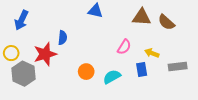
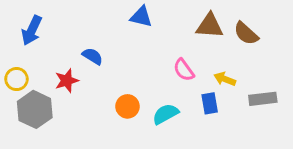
blue semicircle: (63, 38) -> (93, 56), turned -64
pink semicircle: (124, 47) -> (184, 70), turned 112
red star: (45, 54) -> (67, 81), size x0.7

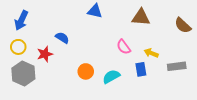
brown semicircle: (246, 33) -> (183, 25), moved
yellow circle: (17, 79) -> (18, 47), moved

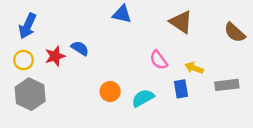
brown triangle: (141, 17) -> (181, 22), turned 30
red star: (45, 54) -> (55, 56), moved

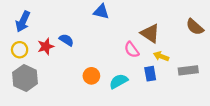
brown triangle: (181, 22) -> (150, 33), moved

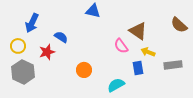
blue arrow: (23, 21) -> (32, 23), moved
red star: (46, 46) -> (47, 52), moved
cyan semicircle: (119, 81) -> (116, 85), moved

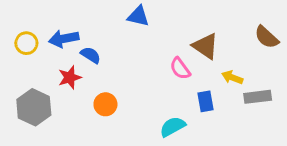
blue arrow: (32, 23) -> (64, 39), moved, turned 54
yellow circle: (18, 46) -> (26, 43), moved
yellow arrow: (148, 52) -> (232, 77), moved
orange circle: (84, 70) -> (105, 104), moved

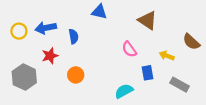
brown semicircle: (267, 37) -> (191, 42), moved
brown triangle: (205, 46) -> (147, 20), moved
blue semicircle: (91, 55) -> (74, 36), moved, turned 48
gray rectangle: (258, 97) -> (180, 85), moved, turned 36

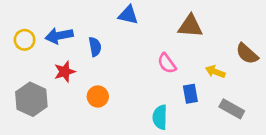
brown triangle: (147, 20) -> (190, 26), turned -30
cyan semicircle: (124, 91) -> (160, 117), turned -60

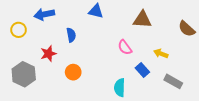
blue arrow: (59, 36) -> (44, 14), moved
brown semicircle: (247, 54) -> (187, 29), moved
blue rectangle: (190, 94) -> (142, 70), turned -32

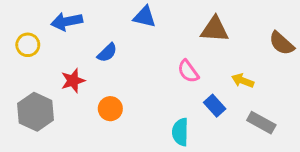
blue semicircle: (71, 35) -> (107, 53), turned 56

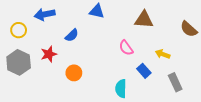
gray hexagon: (36, 112) -> (19, 62), moved
gray rectangle: (261, 123) -> (175, 82), turned 36

